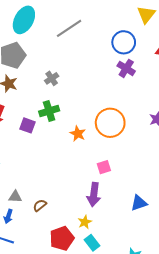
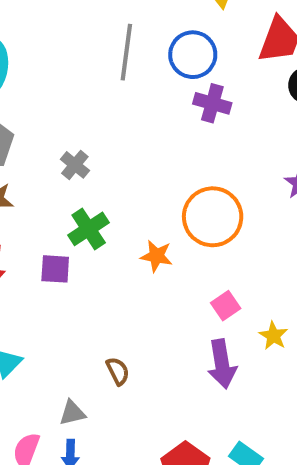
gray line: (69, 28) -> (126, 52), moved, turned -32
brown semicircle: (40, 205) -> (118, 371), moved, turned 120
yellow star: (85, 222) -> (273, 336), moved

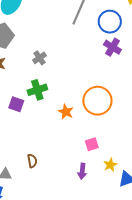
purple arrow: (222, 364) -> (82, 171), size x0.7

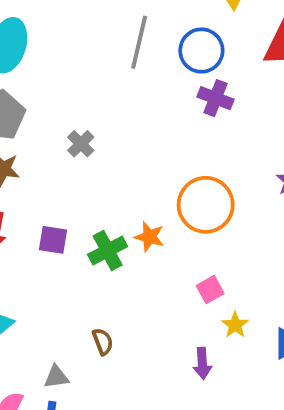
green cross: (37, 90) -> (108, 251), moved
yellow star: (110, 165) -> (235, 325), moved
purple arrow: (82, 171) -> (202, 363), moved

